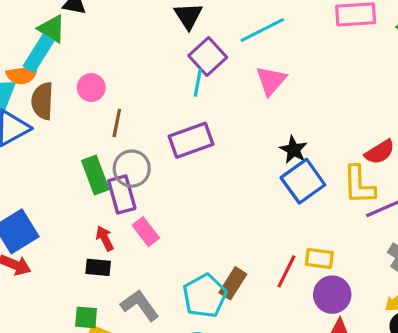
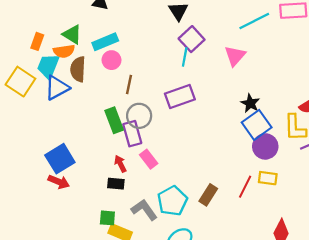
green triangle: (52, 29) -> (72, 34), moved
cyan line: (262, 30) -> (254, 21), moved
cyan rectangle: (39, 53) -> (105, 42), moved, turned 35
purple circle: (332, 295) -> (265, 146), moved
cyan pentagon: (205, 296) -> (172, 201), moved

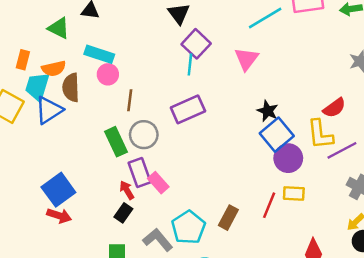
green triangle: (72, 34) -> (59, 28), moved
cyan rectangle: (105, 42) -> (99, 54), turned 45
purple rectangle: (132, 134) -> (140, 172), moved
black rectangle: (116, 184) -> (123, 213), turned -56

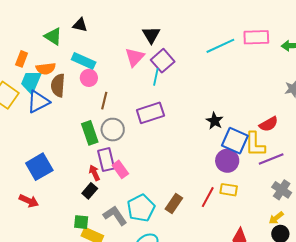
pink triangle: (246, 59) -> (135, 57), moved
blue square: (277, 135) -> (235, 141), moved, turned -32
red arrow: (59, 216) -> (29, 201), moved

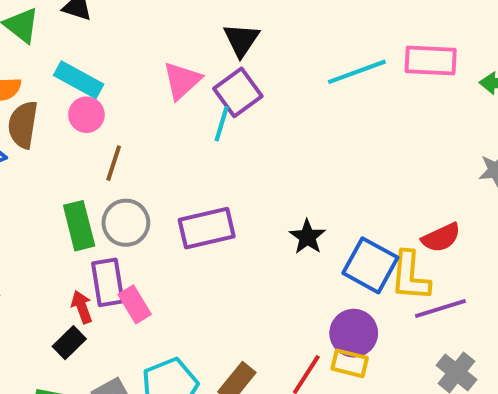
black triangle: (151, 35) -> (241, 40), moved
purple rectangle: (150, 113) -> (207, 228), moved
black star: (215, 121) -> (307, 237), moved
purple circle: (227, 161) -> (354, 333), moved

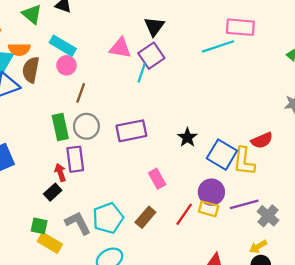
pink rectangle: (431, 61) -> (240, 27), moved
pink triangle: (182, 81) -> (120, 48), turned 50
pink rectangle: (135, 304) -> (157, 179), moved
purple line: (440, 308) -> (244, 204), moved

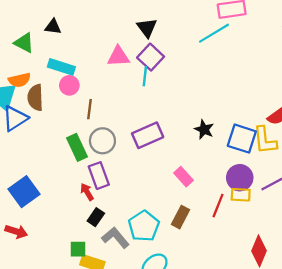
black rectangle: (53, 192) -> (96, 217), moved

